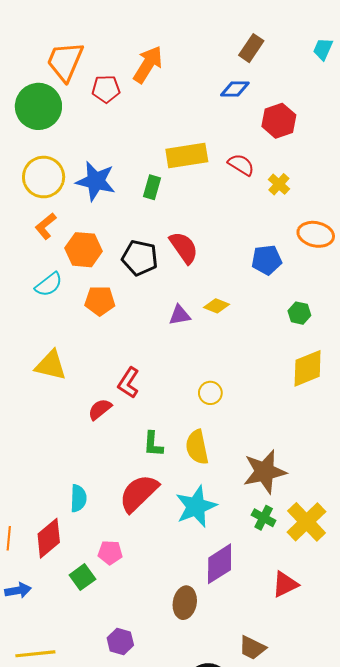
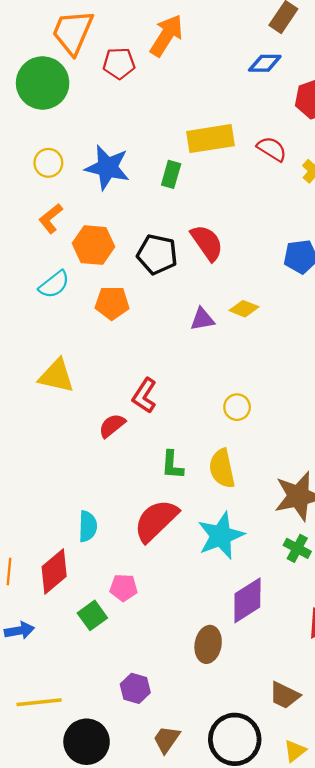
yellow circle: (44, 177) -> (48, 163), size x0.6

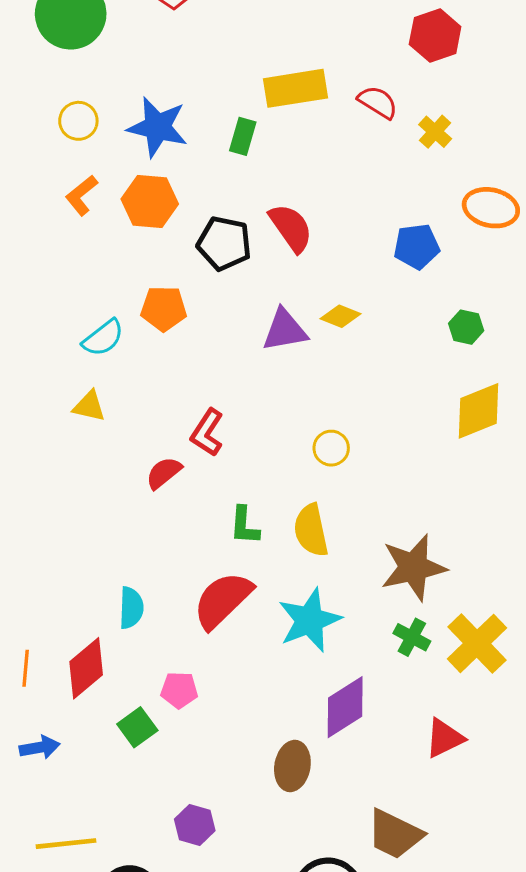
orange hexagon: (94, 245) -> (150, 201), moved
cyan semicircle: (54, 284) -> (103, 338), moved
purple triangle: (202, 319) -> (285, 330), size x1.4
yellow triangle: (56, 376) -> (89, 406), size x0.7
brown trapezoid: (285, 695) -> (395, 834), size x1.4

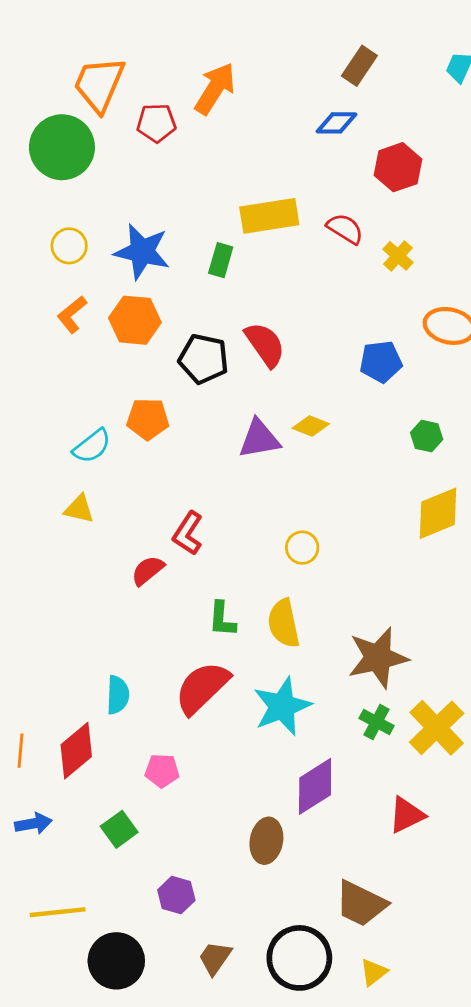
green square: (137, 727) -> (119, 829), moved

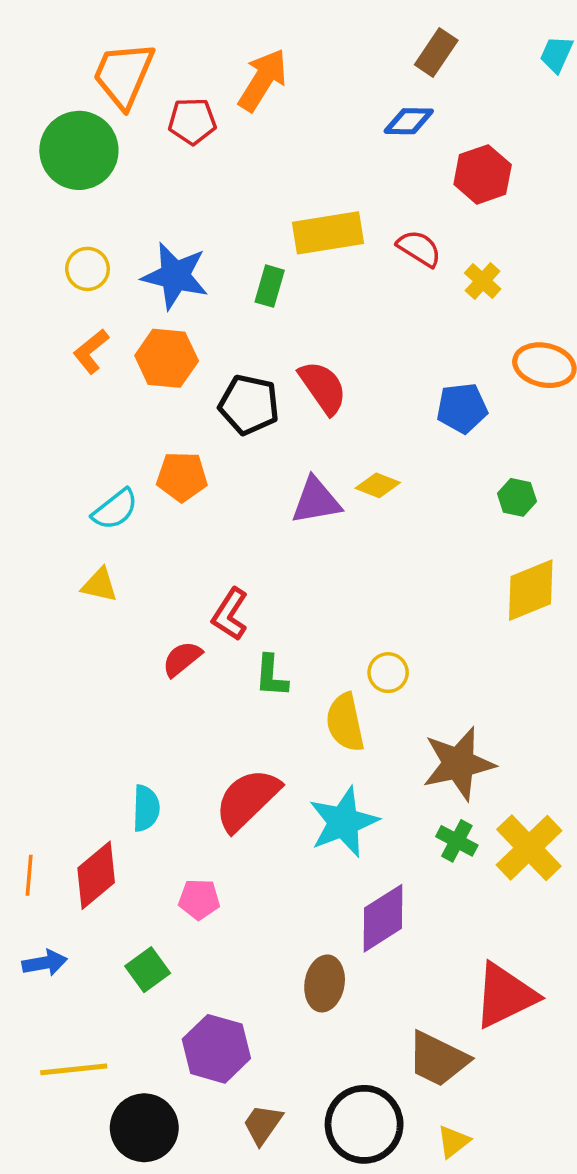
yellow circle: (302, 548) -> (388, 673), moved
green L-shape: (222, 619) -> (271, 676), moved
red triangle: (407, 815) -> (505, 996), moved, size x1.5
purple hexagon: (176, 895) -> (216, 1049), size x1.5

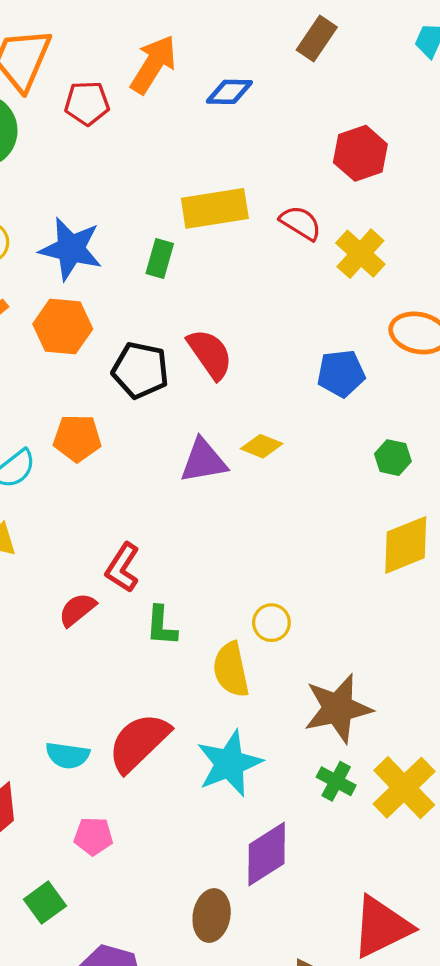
blue diamond: (409, 121) -> (229, 92), moved
yellow cross: (483, 281) -> (360, 254), size x1.4
cyan semicircle: (146, 808) -> (68, 755), moved, turned 96

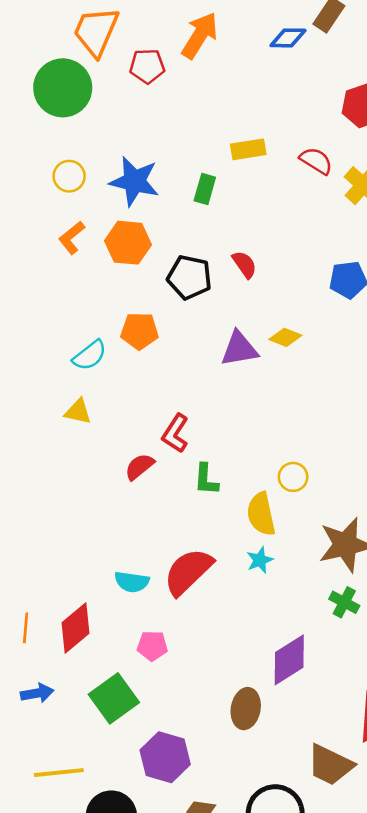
blue diamond: (229, 92) -> (288, 38), moved
yellow rectangle: (215, 208) -> (248, 149), size x0.7
red semicircle: (210, 354) -> (244, 264), size x0.7
cyan star: (229, 763) -> (260, 560), moved, size x0.5
green square: (45, 903) -> (114, 698), size x1.5

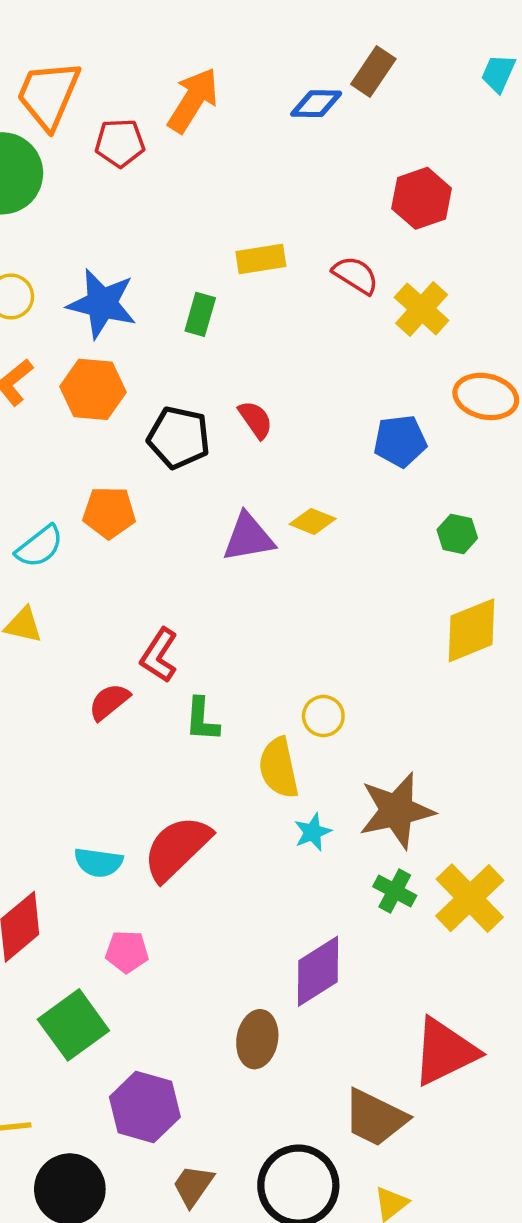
cyan star: (260, 560) -> (313, 832), moved

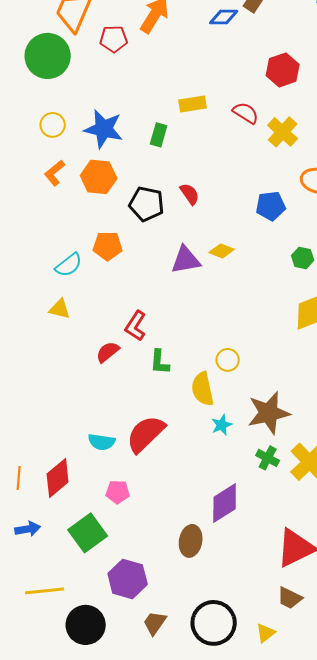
brown trapezoid: (375, 1118) -> (290, 598), moved, size x0.7

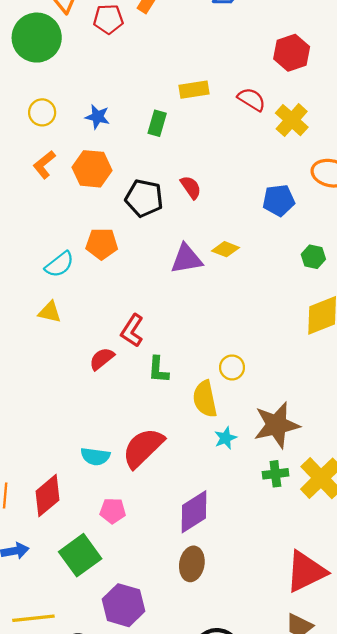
blue star: (104, 129) -> (97, 117), size x0.6
green cross: (268, 458) -> (275, 474), turned -35
purple diamond: (225, 503) -> (194, 512), moved

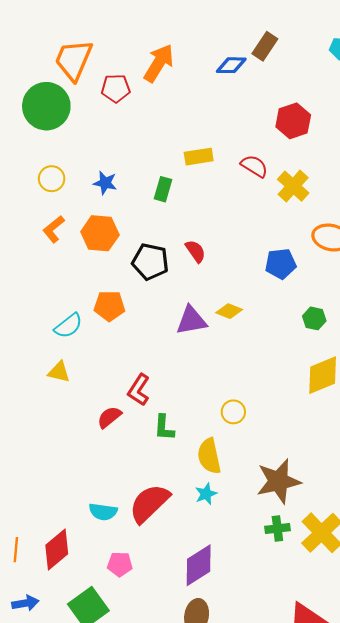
yellow circle: (232, 367) -> (233, 412), moved
cyan star: (226, 438) -> (206, 494), moved

